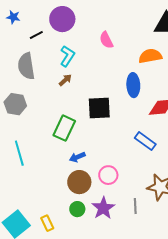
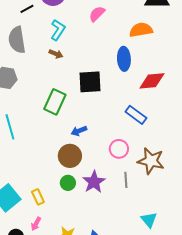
pink semicircle: (106, 40) -> (97, 14), turned 72
brown arrow: (65, 80) -> (56, 54), turned 64
blue arrow: (77, 157) -> (79, 131), moved
pink circle: (108, 175) -> (119, 149), moved

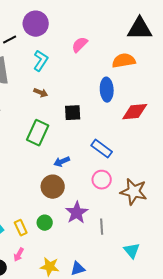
brown arrow: (56, 54) -> (41, 93), moved
black square: (90, 82) -> (73, 113), size x0.7
blue rectangle: (136, 115) -> (102, 149), moved
gray line: (126, 180) -> (102, 227), moved
green circle: (68, 183) -> (45, 223), moved

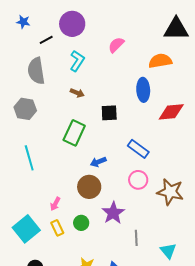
gray line: (102, 227) -> (136, 238), moved
pink arrow: (19, 255) -> (55, 204), moved

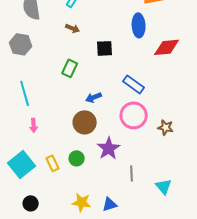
green rectangle: (74, 133) -> (70, 68), size x0.7
pink circle: (138, 180) -> (134, 115), size x1.4
brown star: (170, 192) -> (166, 127), size x0.6
pink arrow: (55, 204) -> (34, 125), moved, turned -32

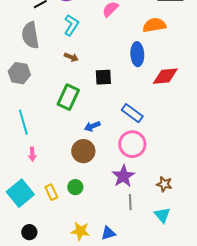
green rectangle: (70, 68) -> (68, 97), size x1.4
brown star: (166, 127) -> (164, 184), moved
purple star: (109, 148) -> (123, 176), moved

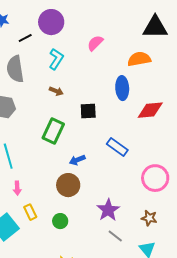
pink circle: (132, 144) -> (155, 178), moved
yellow rectangle: (51, 192) -> (30, 212), moved
gray line: (130, 202) -> (115, 236), turned -49

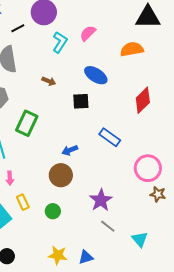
cyan L-shape: (56, 59) -> (60, 42), moved
blue ellipse: (122, 88) -> (96, 75), moved, turned -55
red diamond: (150, 110) -> (143, 100), turned -40
green rectangle: (53, 131) -> (27, 123), moved
brown star: (149, 218) -> (158, 194), moved

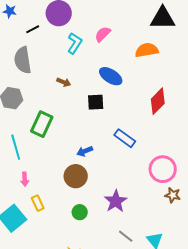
green circle: (53, 211) -> (80, 212), moved
gray line: (108, 226) -> (126, 236), moved

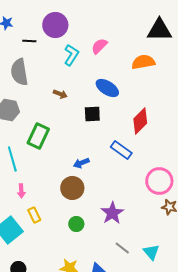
black line: (33, 29) -> (29, 41), turned 32
red diamond: (158, 101) -> (140, 121), moved

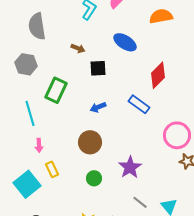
black square: (92, 114) -> (98, 68), moved
blue arrow: (81, 163) -> (98, 107), moved

